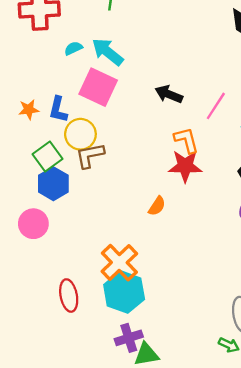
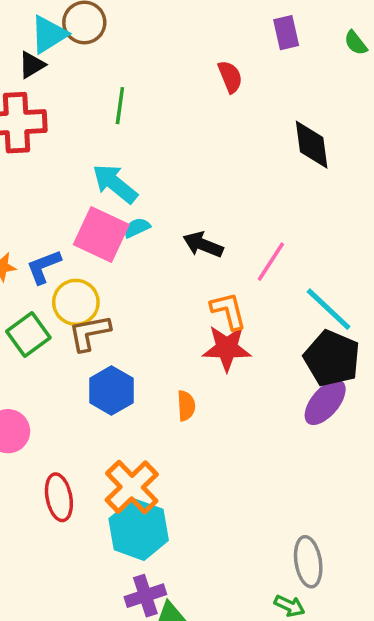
cyan semicircle: (73, 48) -> (137, 228), moved
blue L-shape: (58, 110) -> (44, 267), turned 56
blue hexagon: (53, 184) -> (111, 390), moved
orange semicircle: (157, 206) -> (186, 406), turned -36
red ellipse: (69, 296) -> (59, 497), moved

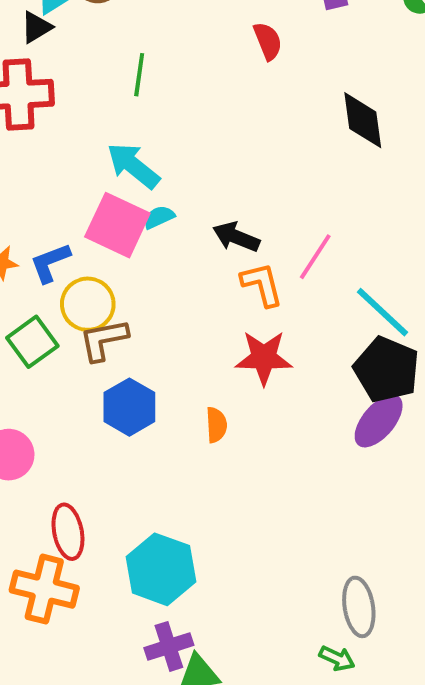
orange L-shape: (228, 311) -> (262, 284), moved
orange cross: (132, 487) -> (44, 589), moved, turned -32

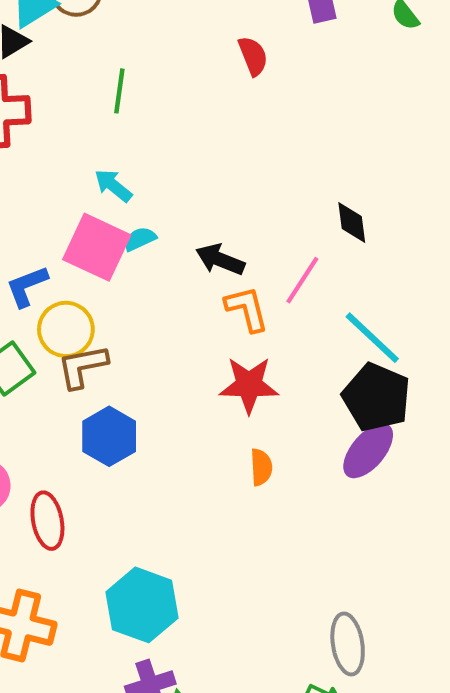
black diamond: (363, 120) -> (352, 222), moved, size x0.7
cyan arrow: (133, 166) -> (113, 185), size x0.7
orange semicircle: (216, 425) -> (261, 467), moved
red ellipse: (68, 532) -> (47, 521), moved

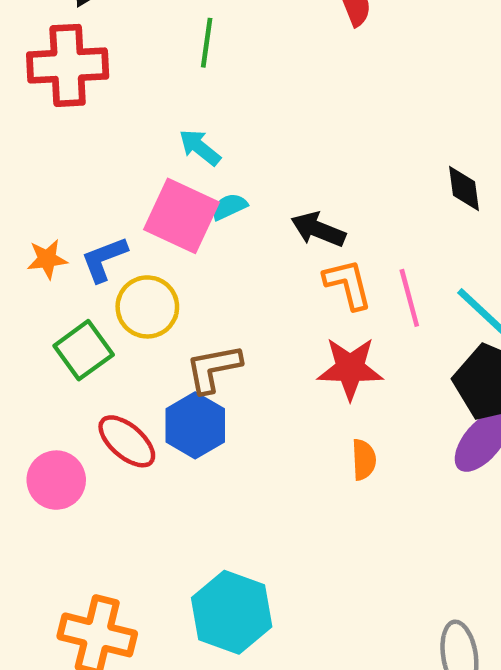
pink line: (302, 280) -> (409, 298), moved, turned -48
brown L-shape: (82, 366) -> (213, 368), moved
red ellipse: (47, 521) -> (127, 441), moved, turned -38

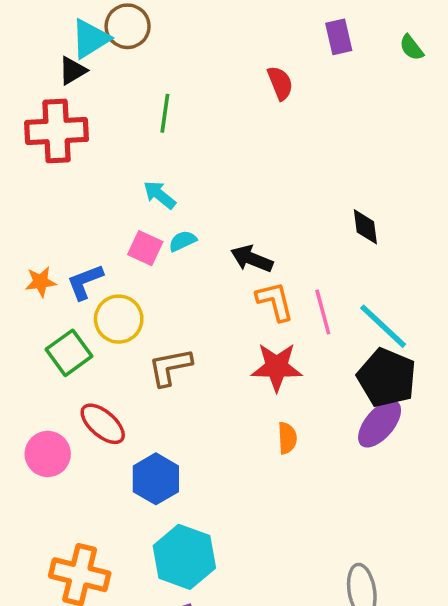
pink square: (182, 216) -> (145, 248), size x0.6
blue hexagon: (195, 425) -> (156, 479), moved

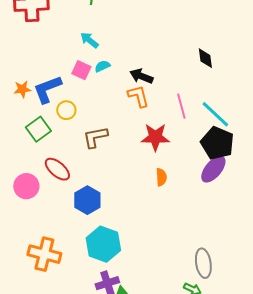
blue L-shape: (85, 282) -> (47, 89), size x1.4
orange L-shape: (275, 301) -> (138, 96), moved
yellow circle: (119, 319) -> (66, 110), size x0.7

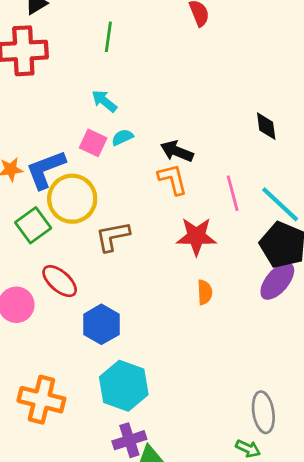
yellow circle: (66, 110) -> (72, 199), size x1.8

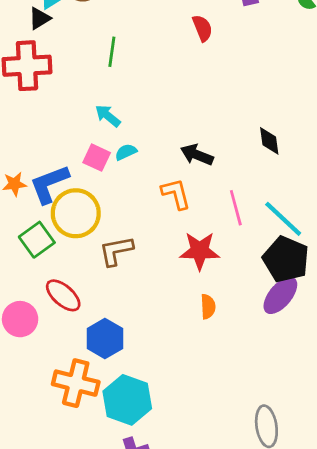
black arrow: (177, 151) -> (197, 155), moved
orange cross: (41, 400) -> (76, 383), moved

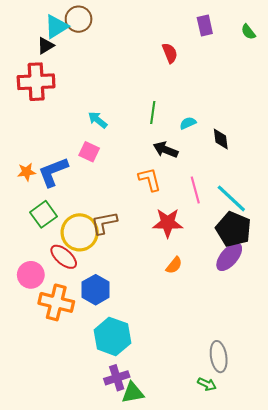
green line: (112, 52) -> (153, 112), moved
cyan semicircle: (126, 152) -> (188, 123), moved
yellow circle: (76, 213) -> (80, 232), moved
orange semicircle: (208, 307) -> (174, 265), turned 42
orange cross: (76, 383) -> (56, 302), moved

